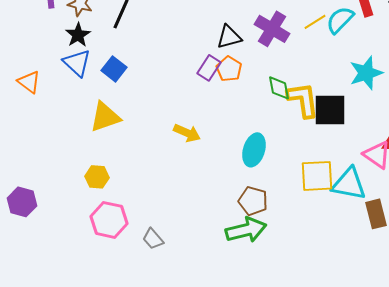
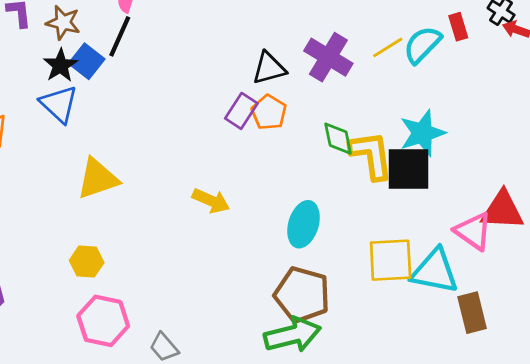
blue square: (114, 69) -> (87, 61), moved
cyan star: (366, 73) -> (422, 133), moved
brown pentagon: (253, 201) -> (302, 295), size x1.4

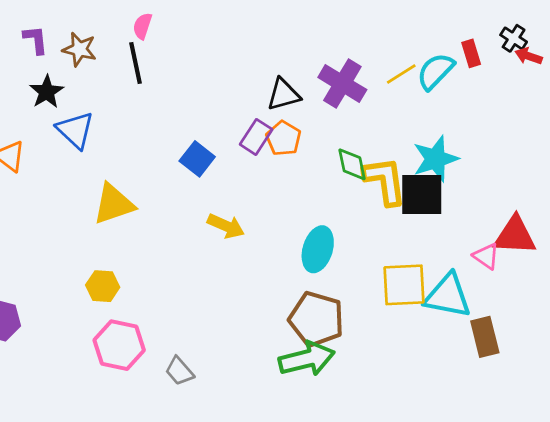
black line: (120, 36) -> (136, 63), turned -36
blue square: (87, 61) -> (197, 159), moved
black star: (60, 65) -> (47, 92), moved
pink triangle: (473, 231) -> (486, 256), size x0.7

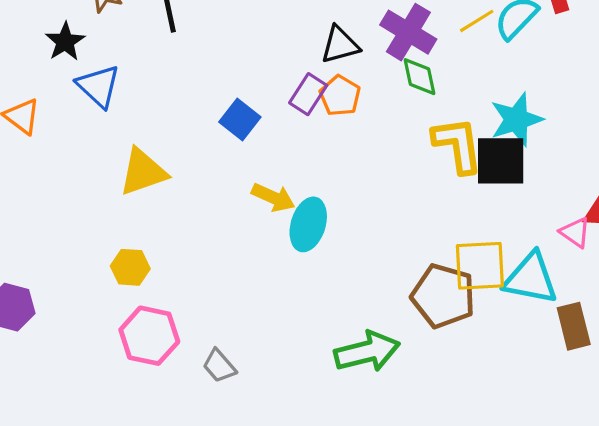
green diamond: (352, 164) -> (419, 77), moved
cyan ellipse: (318, 249) -> (308, 224), moved
brown pentagon: (316, 319) -> (443, 296), moved

